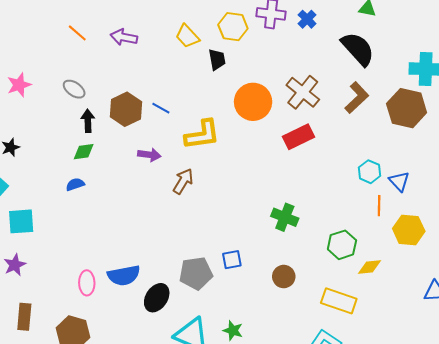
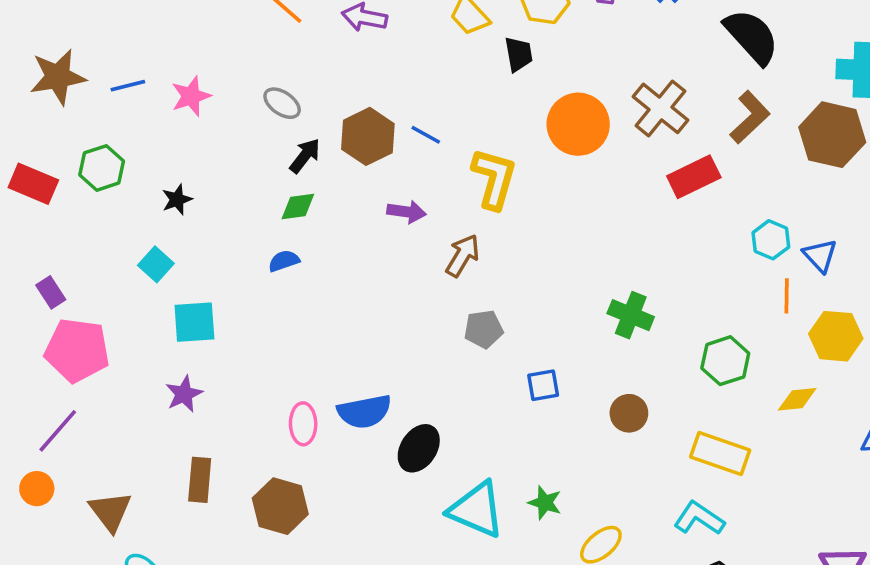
black arrow: (88, 121) -> (305, 156), turned 40
yellow L-shape: (202, 135) -> (494, 179), turned -66
red rectangle: (299, 137) -> (694, 177), moved
yellow diamond: (370, 267) -> (797, 399), moved
gray pentagon: (196, 273) -> (484, 329), moved, size x0.7

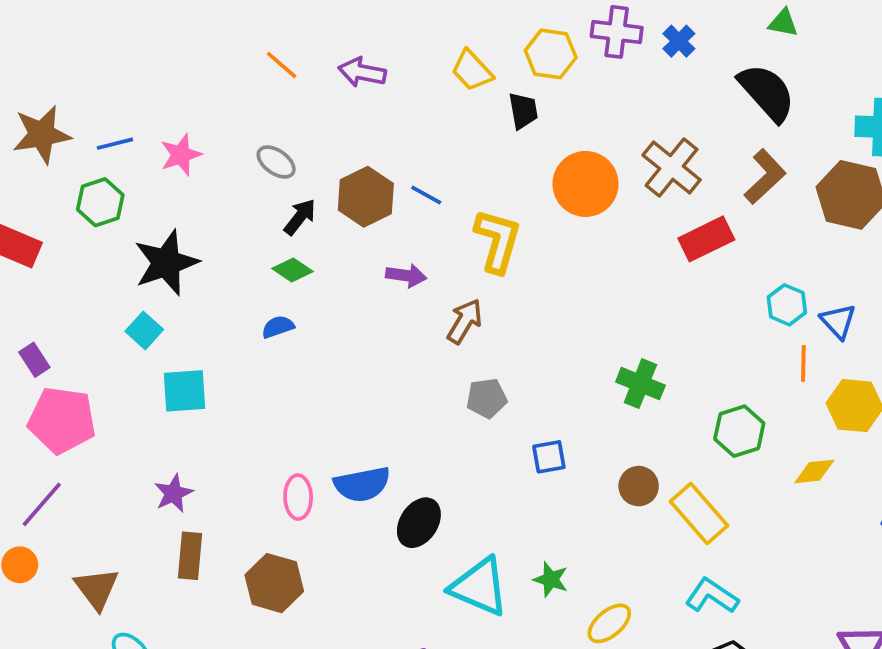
green hexagon: (102, 168) -> (100, 202), moved
black star: (177, 200) -> (166, 263), size x2.0
green diamond: (298, 207) -> (293, 270), turned 42
purple star: (184, 394) -> (174, 493), moved
yellow rectangle: (720, 454) -> (699, 514), moved, turned 30

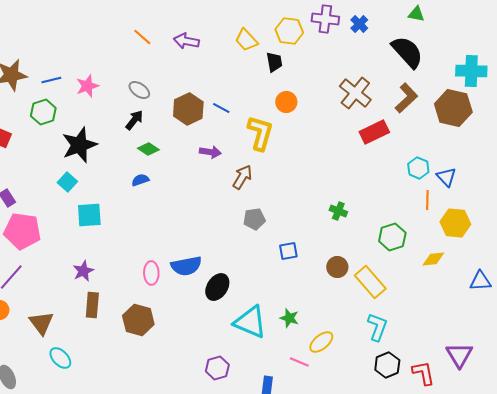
orange circle: (586, 184) -> (286, 102), moved, size x0.6
black arrow: (300, 217) -> (134, 120), moved
green cross: (640, 384) -> (338, 211), size x0.7
cyan L-shape: (712, 596) -> (377, 327), turned 76

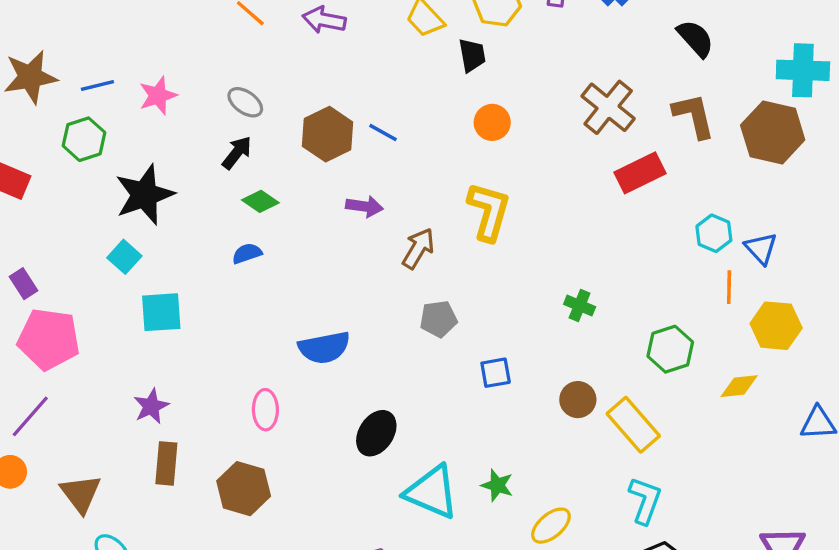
black semicircle: (407, 52) -> (695, 38), size x0.7
brown L-shape: (406, 98) -> (694, 116), turned -60
yellow L-shape: (260, 133) -> (489, 211), moved
blue semicircle: (186, 266) -> (324, 348), moved

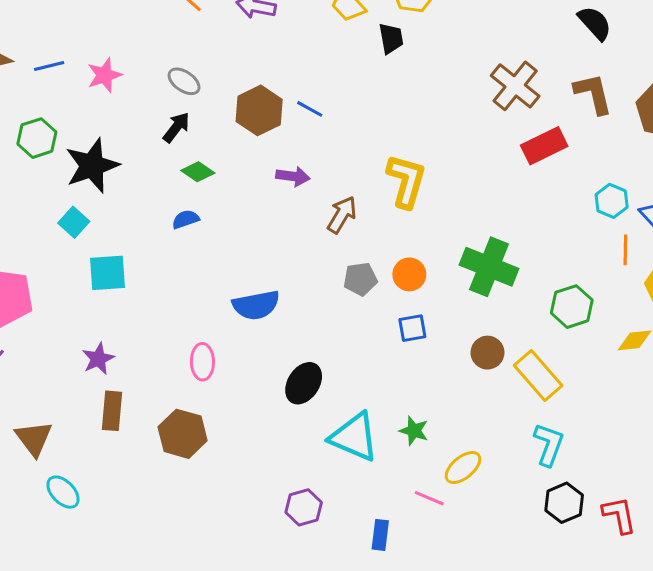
orange circle: (492, 122) -> (409, 274), moved
green hexagon: (84, 139) -> (37, 138), moved
green cross: (580, 306) -> (489, 267), size x2.0

